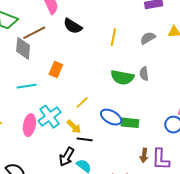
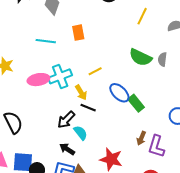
orange rectangle: (56, 69) -> (78, 33), turned -49
green rectangle: (130, 123) -> (136, 103), turned 30
pink ellipse: (29, 125) -> (38, 80), turned 55

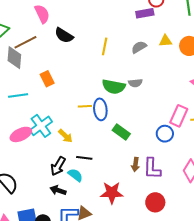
gray semicircle: (162, 59) -> (135, 83), turned -88
yellow line: (95, 71) -> (85, 106), moved, turned 40
blue ellipse: (119, 93) -> (100, 109), moved, turned 55
black line: (88, 108) -> (84, 158), moved
black arrow: (67, 149) -> (58, 190), moved

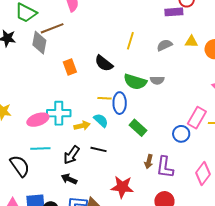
black semicircle: (64, 35) -> (104, 63), moved
cyan line: (18, 96) -> (40, 149), moved
cyan cross: (41, 126) -> (59, 113), turned 30
yellow arrow: (65, 136) -> (82, 126), turned -63
cyan semicircle: (75, 175) -> (101, 120), moved

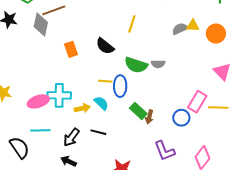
gray semicircle: (164, 45) -> (180, 29), moved
brown arrow: (149, 161) -> (149, 117), moved
purple L-shape: (165, 167) -> (165, 151), turned -30

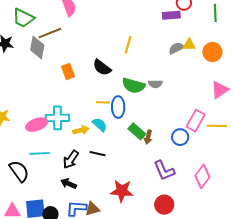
pink triangle: (222, 72) -> (220, 90), turned 42

